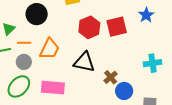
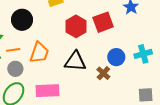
blue circle: (124, 91) -> (116, 57), moved

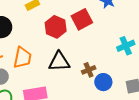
blue circle: (116, 57) -> (103, 82), moved
brown cross: (103, 73) -> (89, 70), turned 32

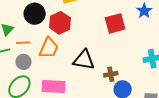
red hexagon: (56, 27) -> (60, 23), moved

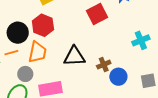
black circle: (35, 14) -> (18, 33), moved
gray circle: (24, 62) -> (25, 74), moved

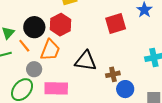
orange line: (11, 53) -> (24, 46), turned 56

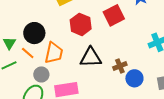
red hexagon: (60, 25) -> (81, 24), moved

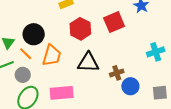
gray circle: (41, 74) -> (23, 75), moved

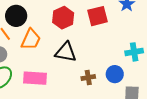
brown cross: (117, 73) -> (88, 77), moved
blue circle: (130, 86) -> (115, 74), moved

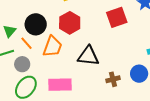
red hexagon: (63, 18) -> (70, 23), moved

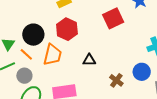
black triangle: (88, 56) -> (89, 60), size x0.6
brown cross: (113, 79) -> (116, 80), turned -32

